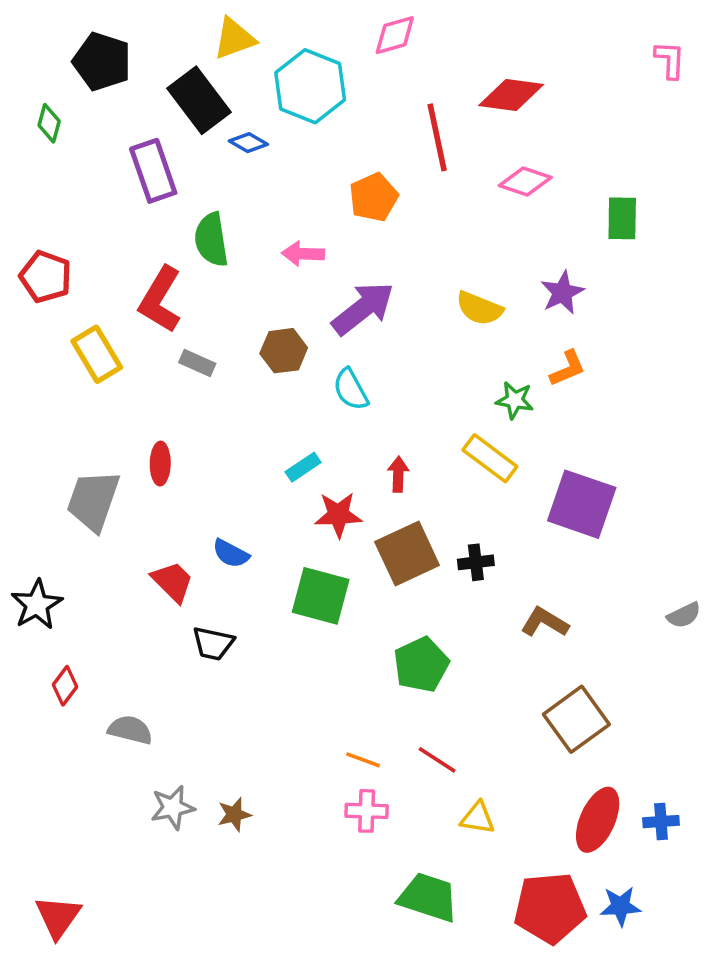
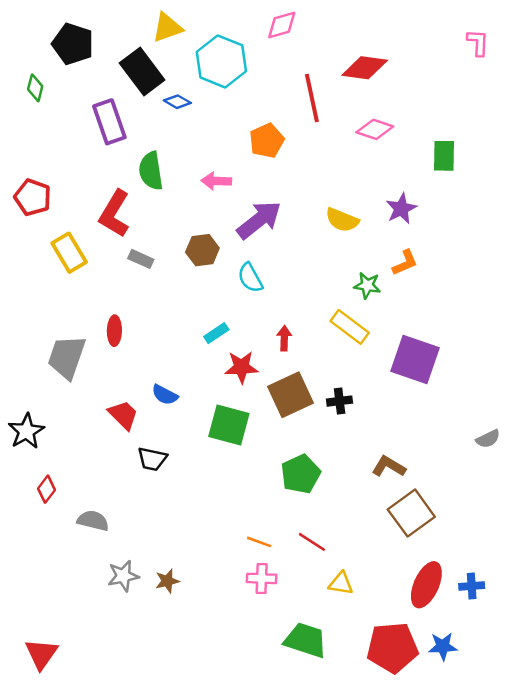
brown L-shape: (545, 622) -> (389, 466), moved

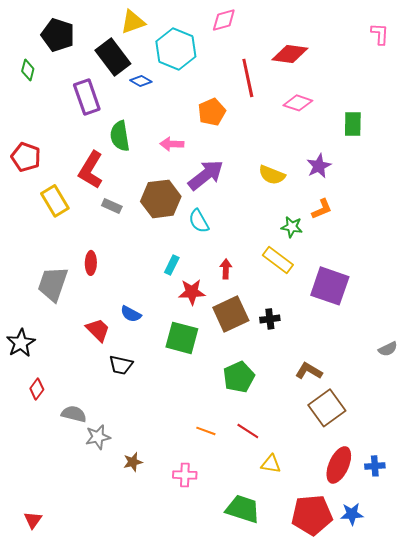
brown hexagon: (202, 250) -> (161, 199), size x1.5
cyan rectangle: (216, 333) -> (172, 265), turned -30
gray star: (123, 576) -> (98, 437), moved
pink cross: (262, 578) -> (185, 475), moved
red triangle: (41, 654) -> (33, 520), size x0.7

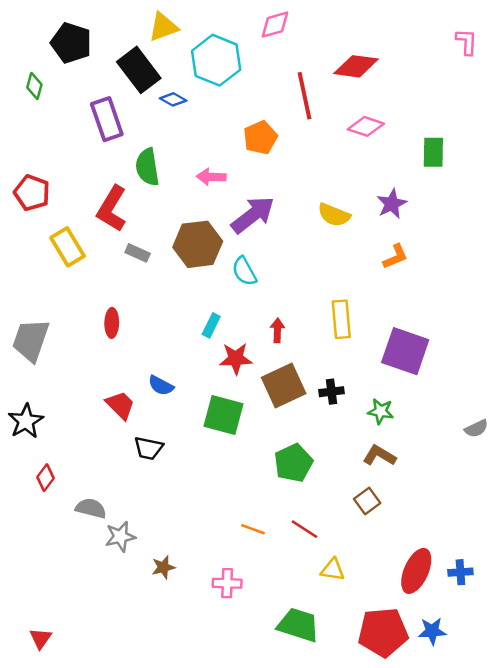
green star: (292, 227) -> (381, 411), moved
yellow rectangle: (278, 260) -> (341, 319), turned 48
gray trapezoid: (53, 284) -> (31, 340), moved
brown square: (327, 408) -> (367, 501), moved, size x0.6

